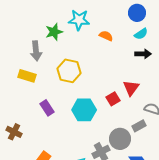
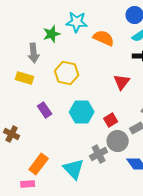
orange semicircle: (106, 36) -> (104, 38), size x1.5
red triangle: (131, 88) -> (122, 82), moved
red square: (113, 99) -> (111, 120), moved

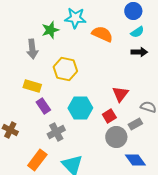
yellow rectangle: (25, 78) -> (32, 86), moved
red triangle: (122, 82) -> (120, 94), moved
gray cross: (99, 154) -> (56, 132), moved

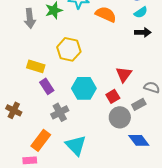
gray arrow: (32, 49) -> (30, 18), moved

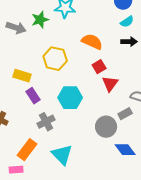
orange semicircle: (106, 14) -> (92, 42), moved
gray arrow: (30, 18) -> (16, 28), turned -66
red square: (113, 96) -> (99, 67), moved

